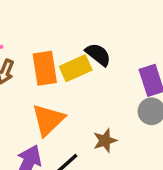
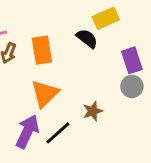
yellow rectangle: (76, 68) -> (106, 18), moved

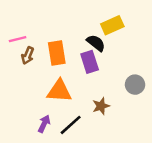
purple rectangle: (132, 60) -> (90, 62), moved
orange triangle: (45, 94) -> (59, 91), turned 48
purple arrow: (27, 131) -> (44, 124), size x0.6

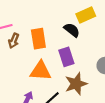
purple rectangle: (90, 62) -> (66, 57), moved
brown star: (101, 106) -> (76, 84), size x1.5

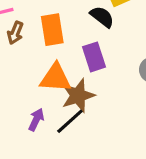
brown star: (76, 84) -> (78, 96), moved

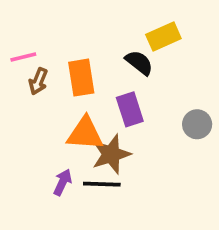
black line: (70, 121) -> (102, 184), turned 44

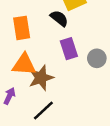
purple rectangle: (130, 109) -> (69, 49), moved
black line: (102, 184) -> (43, 111), moved, turned -45

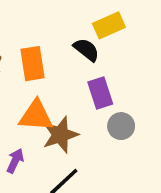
gray circle: (97, 58) -> (121, 126), moved

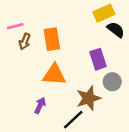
black semicircle: (86, 50) -> (116, 30), moved
brown star: (60, 135) -> (89, 98), moved

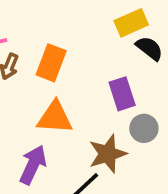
orange rectangle: (52, 39) -> (51, 63), turned 30
purple arrow: (40, 105) -> (33, 165), size x1.5

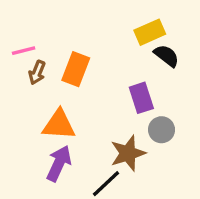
orange triangle: (55, 117) -> (59, 125), moved

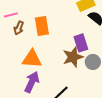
orange rectangle: (76, 69) -> (42, 26), turned -30
brown star: (128, 153) -> (73, 57), moved

